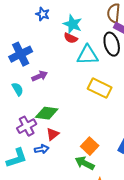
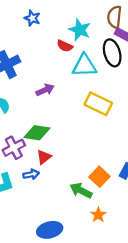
cyan star: (73, 24) -> (80, 30), moved
purple arrow: (40, 76) -> (45, 90), moved
orange square: (90, 146) -> (99, 177), moved

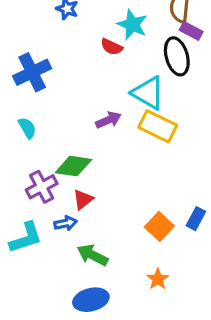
cyan triangle: (84, 66) -> (148, 93), moved, turned 32
purple arrow: (45, 90) -> (108, 120), moved
green arrow: (81, 191) -> (93, 255), moved

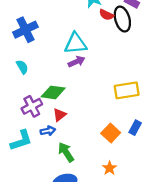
red semicircle: (112, 47) -> (106, 15), moved
cyan triangle: (148, 93) -> (76, 43), moved, turned -35
yellow rectangle: (158, 126) -> (127, 90), moved, turned -35
green arrow: (93, 255) -> (66, 152), turned 30

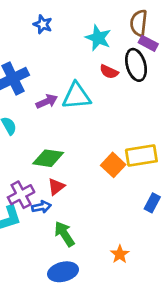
red semicircle: (106, 15) -> (109, 72), moved
purple arrow: (77, 62) -> (47, 101), moved
purple cross: (32, 106) -> (21, 195), moved
orange square: (111, 133) -> (113, 165), moved

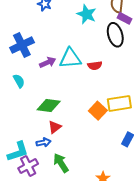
red semicircle: (109, 72) -> (95, 66), moved, turned -32
purple cross: (21, 195) -> (28, 166), moved

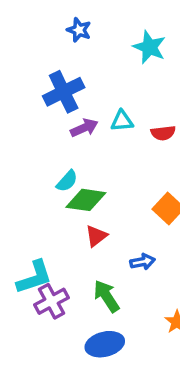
blue cross: (22, 45) -> (64, 92), moved
cyan triangle: (70, 58) -> (122, 121), size x0.6
cyan semicircle: (19, 81) -> (67, 181), moved, turned 72
blue arrow: (43, 142) -> (143, 262), moved

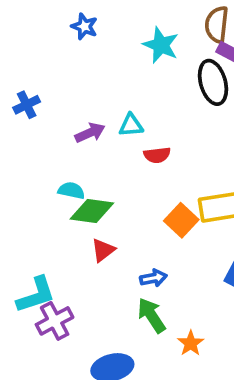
blue cross: (64, 92) -> (27, 105), moved, size x0.6
red semicircle: (163, 133) -> (157, 155), moved
cyan semicircle: (67, 181) -> (71, 190), turned -120
green arrow: (106, 296) -> (151, 315), moved

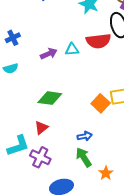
red semicircle: (157, 155) -> (98, 41), moved, size x1.6
cyan semicircle: (71, 190) -> (11, 68), moved, turned 152
red triangle: (103, 250) -> (41, 128), moved
purple cross: (55, 321) -> (40, 157), moved, turned -36

